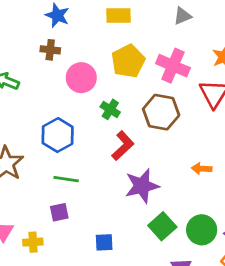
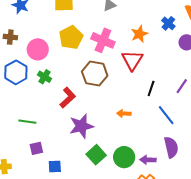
brown cross: (50, 50) -> (10, 37), moved
green cross: (110, 109) -> (45, 77), moved
blue hexagon: (58, 135) -> (16, 72), moved
purple square: (59, 212) -> (36, 148), moved

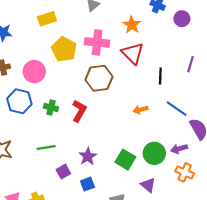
green cross: (45, 77) -> (51, 107), moved
blue line: (166, 115) -> (177, 109), moved
purple star: (81, 126) -> (88, 156), moved, size x0.7

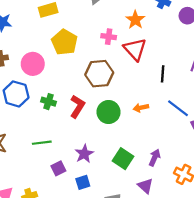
pink cross: (97, 42) -> (109, 37), moved, size x0.6
purple arrow: (179, 149) -> (155, 158), moved, turned 126
green circle: (154, 153) -> (109, 112), moved

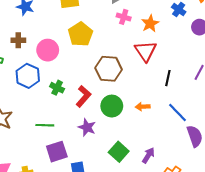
pink cross: (109, 37) -> (124, 17), moved
purple star: (84, 154) -> (87, 127), moved, turned -30
purple square: (58, 168) -> (57, 152), size x1.5

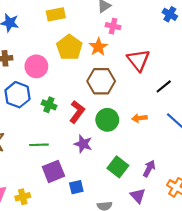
orange star: (150, 23) -> (98, 47), moved
black line: (168, 78) -> (164, 86), turned 42

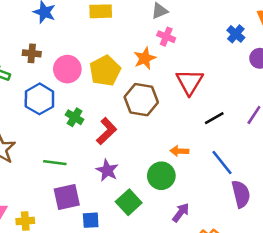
yellow pentagon: (69, 47) -> (105, 71), moved
green circle: (107, 120) -> (161, 176), moved
green square: (118, 167) -> (129, 202), moved

